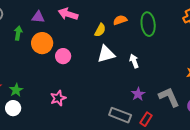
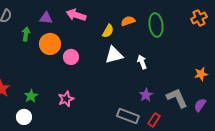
green star: (16, 90) -> (31, 96), moved
white circle: (13, 108) -> (24, 117), moved

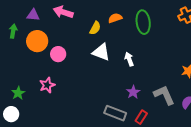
white triangle: (114, 55) -> (101, 52), turned 36
pink star: (66, 99) -> (47, 85), moved

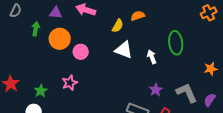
green ellipse: (143, 22) -> (176, 43), moved

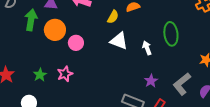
green arrow: (36, 29) -> (31, 20), size x1.5
green star: (41, 91) -> (40, 75), moved
gray L-shape: (187, 93) -> (182, 84), turned -105

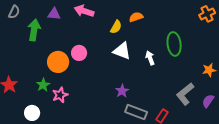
orange circle: (55, 30) -> (58, 62), moved
pink star: (65, 74) -> (60, 95), moved
purple star: (151, 81) -> (122, 91), moved

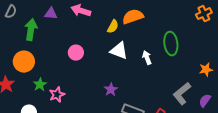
orange semicircle: (136, 17) -> (133, 17), size x1.5
orange circle: (58, 62) -> (24, 62), moved
purple star: (122, 91) -> (111, 90), moved

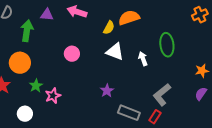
gray L-shape: (182, 94) -> (162, 95), moved
purple semicircle: (205, 101) -> (201, 94), moved

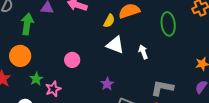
green ellipse: (167, 45) -> (168, 24), moved
pink circle: (72, 54) -> (72, 60), moved
gray L-shape: (162, 95) -> (162, 88), turned 50

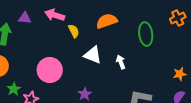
yellow semicircle: (109, 21) -> (74, 31), moved, turned -56
pink circle: (72, 60) -> (50, 70), size x1.6

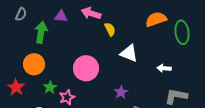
orange semicircle: (107, 21) -> (156, 19), moved
white arrow: (121, 62) -> (164, 68), moved, turned -64

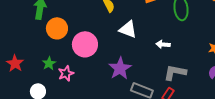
orange circle: (34, 64) -> (57, 28), moved
purple star: (121, 92) -> (120, 68), size x1.6

